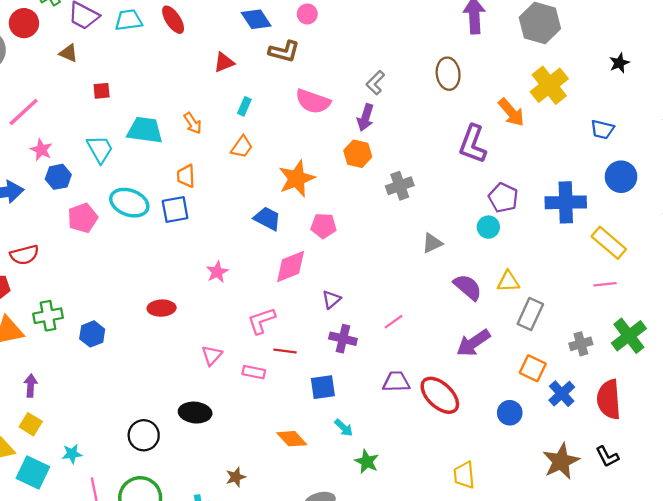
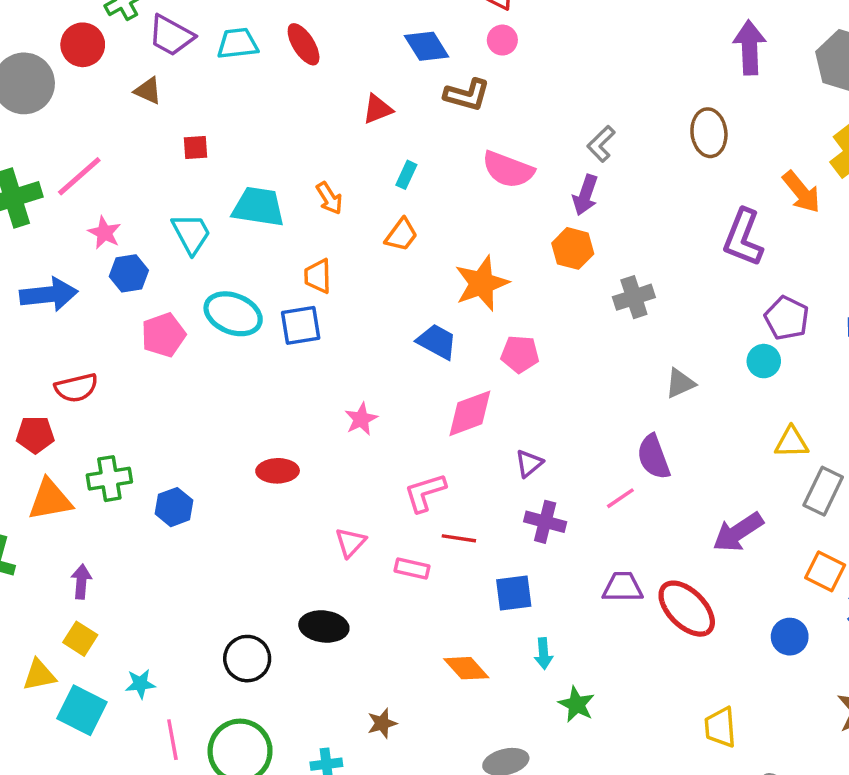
purple semicircle: (468, 287) -> (654, 457), moved, turned -152
cyan arrow: (344, 428) -> (543, 654), turned 42

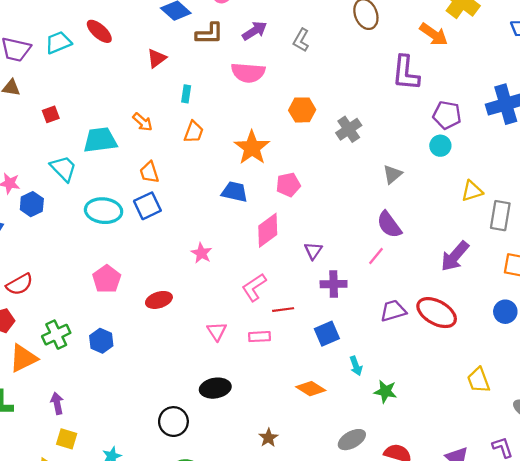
purple arrow: (585, 195) -> (255, 31), moved, turned -125
pink pentagon: (163, 335) -> (107, 279), moved

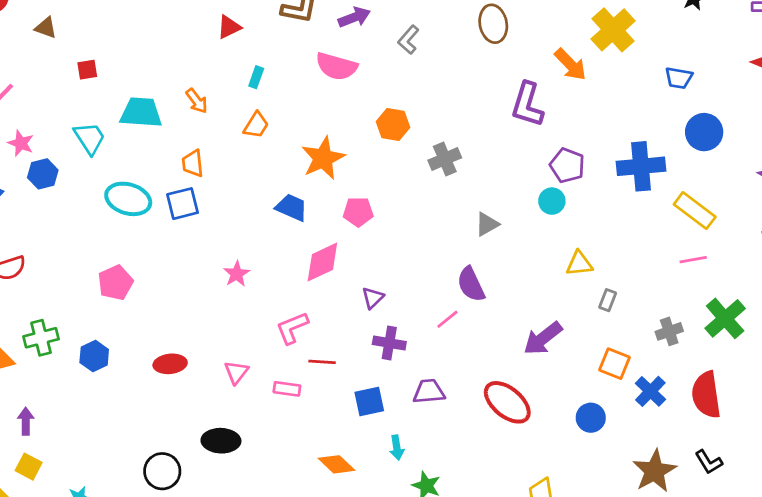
gray rectangle: (500, 216) -> (608, 300), size x0.6
red ellipse: (159, 300) -> (170, 364), moved
purple trapezoid: (393, 311) -> (429, 392), moved

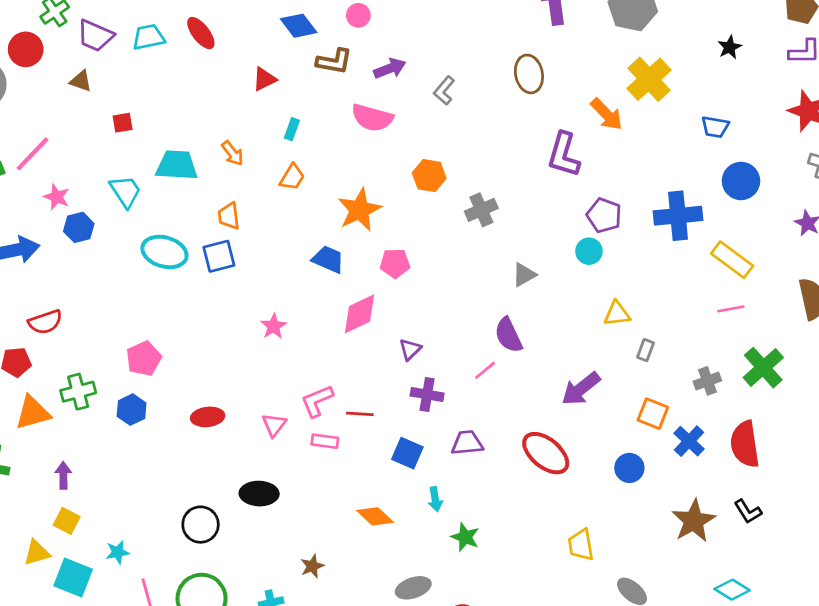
pink pentagon: (116, 283) -> (144, 358), moved
pink L-shape: (292, 328) -> (317, 401), moved
blue square: (369, 401) -> (407, 453), turned 36

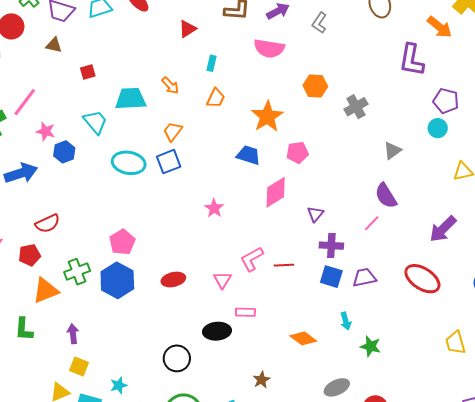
orange trapezoid: (229, 216) -> (173, 131), turned 50
blue hexagon: (132, 410) -> (117, 280), size x1.6
pink rectangle: (325, 441) -> (245, 312), moved
blue square: (407, 453) -> (331, 277), moved

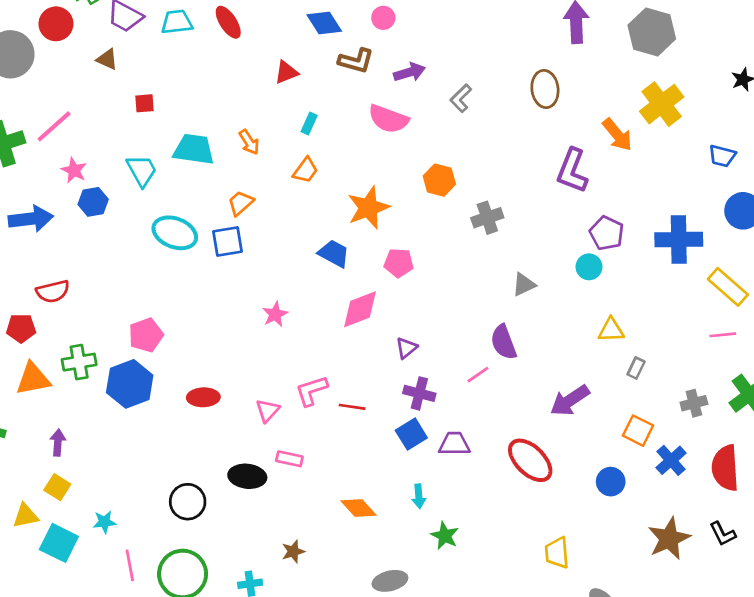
blue square: (331, 277) -> (411, 434), turned 30

